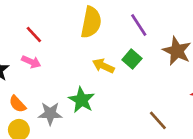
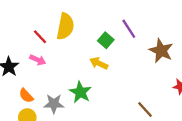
yellow semicircle: (91, 22) -> (65, 26), moved
green square: (132, 59) -> (106, 40), moved

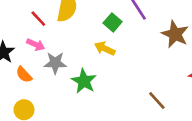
orange semicircle: (26, 96) -> (24, 75), moved
gray star: (54, 104) -> (55, 63), moved

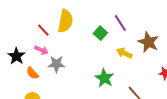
yellow arrow: (105, 49) -> (124, 53), moved
green star: (84, 81) -> (104, 78), moved

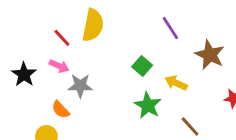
green square: (100, 33) -> (142, 66), moved
yellow arrow: (124, 53) -> (176, 83), moved
orange semicircle: (32, 73) -> (61, 110), moved

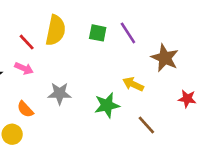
green square: (142, 66) -> (98, 33), moved, turned -30
gray star: (80, 86) -> (60, 93), moved
green star: (148, 105) -> (107, 105), turned 30

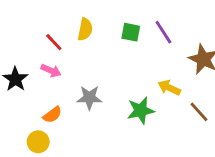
yellow semicircle: (56, 30) -> (85, 29), size x0.7
orange semicircle: (25, 109) -> (52, 115), turned -84
brown line: (146, 125) -> (199, 112), moved

